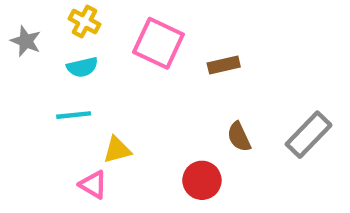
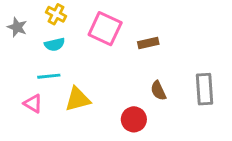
gray rectangle: (309, 135) -> (204, 89), turned -48
yellow triangle: (117, 150) -> (78, 99), size x1.4
pink triangle: (93, 185) -> (33, 104), moved

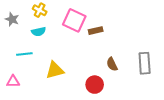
brown rectangle: (148, 43) -> (96, 31), moved
cyan line: (49, 76) -> (24, 54), moved
pink triangle: (33, 104) -> (13, 82), moved, turned -32

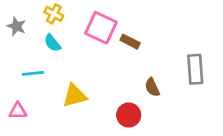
brown rectangle: (96, 31) -> (130, 42), turned 40
cyan semicircle: (39, 32) -> (52, 43), turned 64
gray rectangle: (145, 63) -> (195, 69), moved

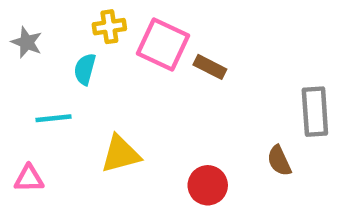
yellow cross: (54, 14) -> (109, 27), moved, turned -36
cyan semicircle: (52, 43) -> (85, 69), turned 54
brown semicircle: (152, 87) -> (279, 161), moved

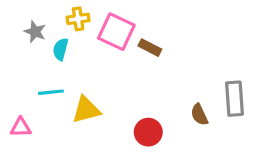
gray star: (27, 42) -> (35, 32), moved
gray rectangle: (315, 112) -> (234, 99), moved
cyan line: (54, 118) -> (51, 92), moved

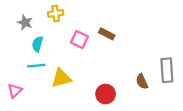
pink square: (116, 32) -> (79, 40), moved, size x0.7
cyan semicircle: (61, 49) -> (37, 44), moved
pink triangle: (21, 127) -> (15, 91), turned -42

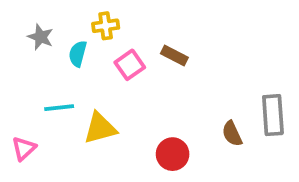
yellow cross: (56, 13) -> (106, 26), moved
pink square: (79, 40) -> (130, 65), turned 30
cyan semicircle: (37, 44) -> (78, 54), moved

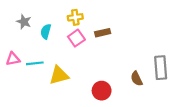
yellow cross: (106, 26) -> (75, 17), moved
brown rectangle: (174, 56) -> (103, 33), turned -40
pink triangle: (24, 149) -> (13, 59), moved, turned 32

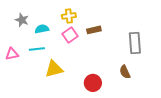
cyan semicircle: (46, 32) -> (42, 29), turned 64
cyan line: (35, 63) -> (37, 49), moved
gray rectangle: (161, 68) -> (135, 43), moved

